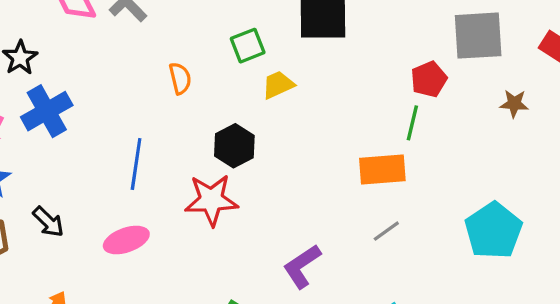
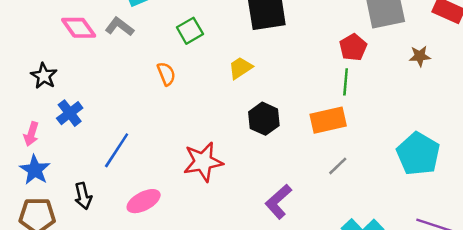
green square: (248, 46) -> (190, 31), moved
blue cross: (47, 111) -> (70, 113), size x0.7
black hexagon: (234, 146) -> (264, 119), moved
blue line: (136, 164) -> (117, 150), moved, turned 33
black arrow: (48, 222) -> (83, 196), turned 40

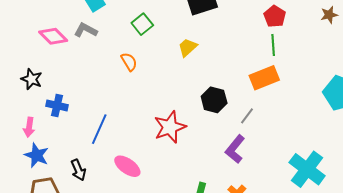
blue cross: (70, 113) -> (57, 105), turned -30
black hexagon: (264, 119) -> (214, 100), moved
gray line: (338, 166) -> (247, 116), moved
pink ellipse: (144, 201) -> (127, 166), turned 72

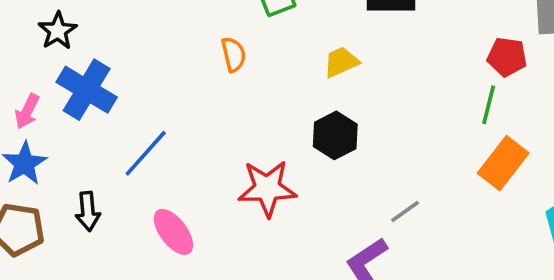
red pentagon: (275, 16) -> (507, 57), turned 30
orange rectangle: (264, 78) -> (503, 163), moved, turned -48
black hexagon: (214, 100) -> (335, 135), moved
blue cross: (57, 105) -> (87, 90), size x1.5

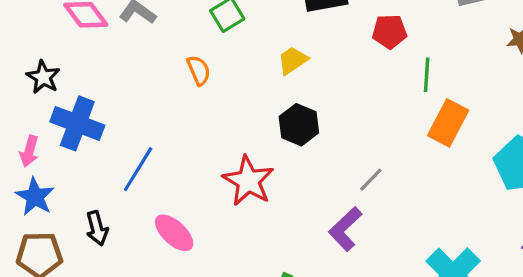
red pentagon: (507, 57) -> (390, 31), moved
red star: (267, 188) -> (248, 181), turned -30

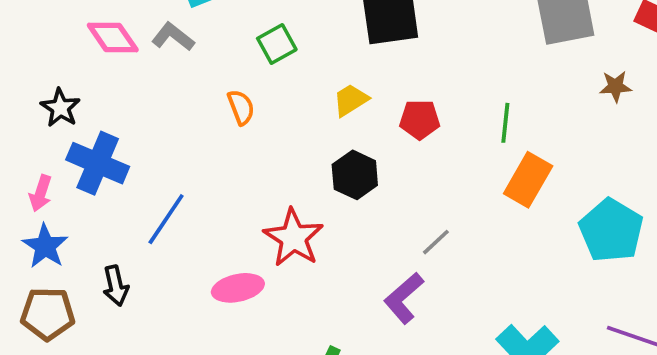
red pentagon: (390, 31) -> (420, 120), moved
pink ellipse: (174, 233) -> (238, 288), moved, turned -57

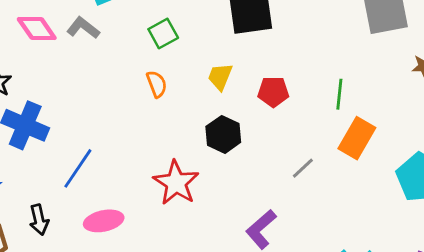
yellow trapezoid: (351, 100) -> (220, 77), turned -36
orange semicircle: (241, 107) -> (157, 84), moved
gray line: (436, 242) -> (303, 168), moved
pink ellipse: (238, 288) -> (104, 221), moved

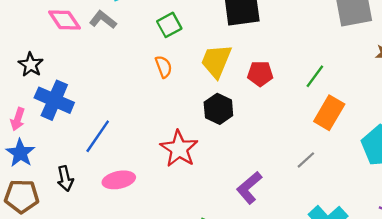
yellow trapezoid: (220, 77) -> (216, 61), size x1.5
green line: (339, 94) -> (315, 76), turned 30
gray line: (303, 168) -> (306, 160), moved

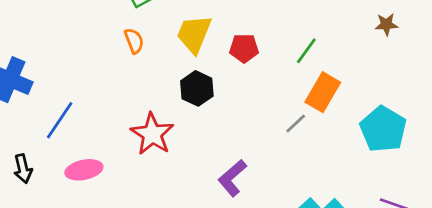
gray line: (306, 160) -> (296, 124), moved

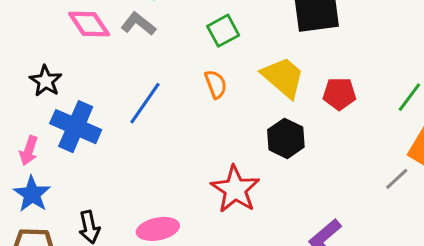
yellow trapezoid: (194, 34) -> (283, 77), turned 108
blue line: (60, 120) -> (145, 103), moved

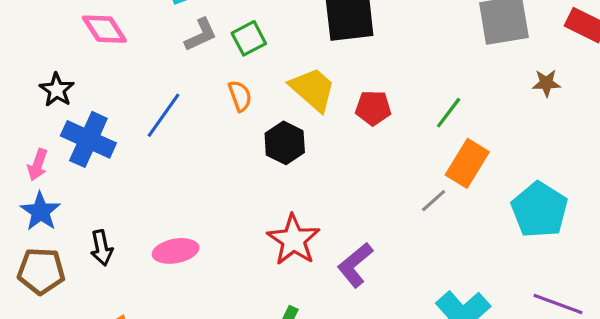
gray L-shape: (138, 24) -> (201, 35), moved, turned 116
black hexagon: (286, 138) -> (285, 143), moved
red star: (235, 189) -> (294, 240), moved

